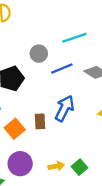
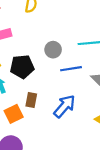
brown rectangle: (40, 121) -> (31, 100), moved

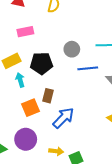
blue arrow: (64, 106) -> (63, 118), moved

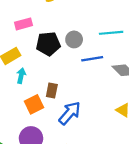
black pentagon: (41, 63) -> (48, 44), moved
cyan arrow: (20, 80) -> (21, 76), turned 32

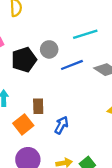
blue arrow: (70, 113) -> (61, 125), size x0.7

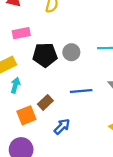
blue line: (72, 65) -> (81, 91), moved
brown rectangle: (38, 106) -> (45, 102), turned 32

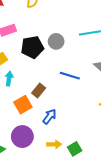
blue line: (81, 91) -> (70, 76), turned 30
blue arrow: (62, 127) -> (49, 116), moved

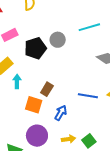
blue line: (70, 76) -> (88, 96), moved
orange square: (23, 105) -> (34, 105), turned -36

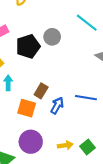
cyan line: (89, 27) -> (87, 23), turned 55
blue arrow: (61, 113) -> (57, 106), moved

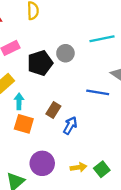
cyan line: (87, 23) -> (102, 39), turned -50
blue line: (86, 98) -> (98, 92), moved
orange square: (27, 108) -> (24, 124), moved

